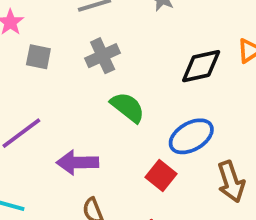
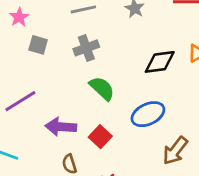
red square: (161, 176) -> (100, 137), moved
brown arrow: (231, 182) -> (175, 151), turned 52

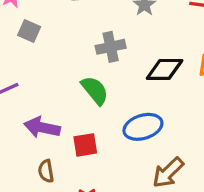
gray cross: (86, 48) -> (111, 47), moved
red square: (100, 137) -> (85, 145), turned 30

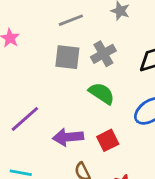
gray square: (29, 31) -> (67, 57), moved, size x1.4

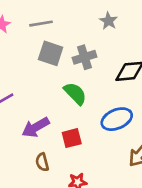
gray line: (71, 20) -> (41, 24), moved
purple arrow: (68, 137) -> (36, 127), turned -36

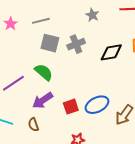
green semicircle: (75, 93) -> (44, 72), moved
blue ellipse: (117, 119) -> (97, 105), moved
brown semicircle: (42, 162) -> (33, 125), moved

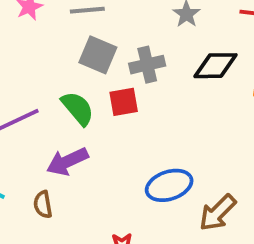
black diamond: (111, 52) -> (215, 66), moved
red square: (71, 107) -> (124, 102), moved

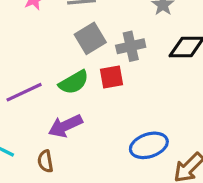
gray square: (98, 55) -> (90, 38), turned 36
green semicircle: (78, 108) -> (74, 82), turned 100

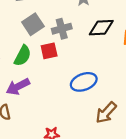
green semicircle: (74, 82) -> (23, 56), turned -30
blue ellipse: (149, 145) -> (84, 82), moved

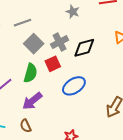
black diamond: (101, 28) -> (84, 48), moved
blue ellipse: (84, 82) -> (74, 86), moved

